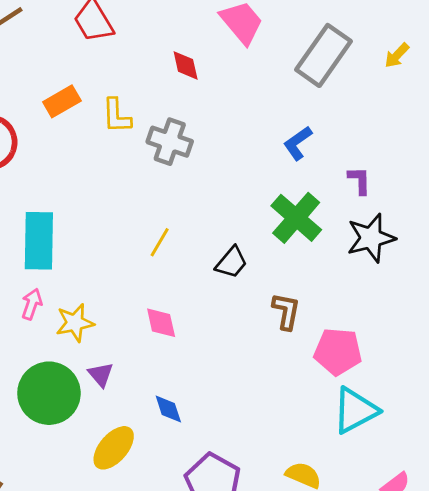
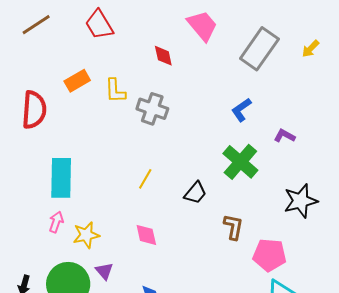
purple L-shape: (359, 180) -> (284, 136), turned -60
black star: (371, 238) -> (300, 201), moved

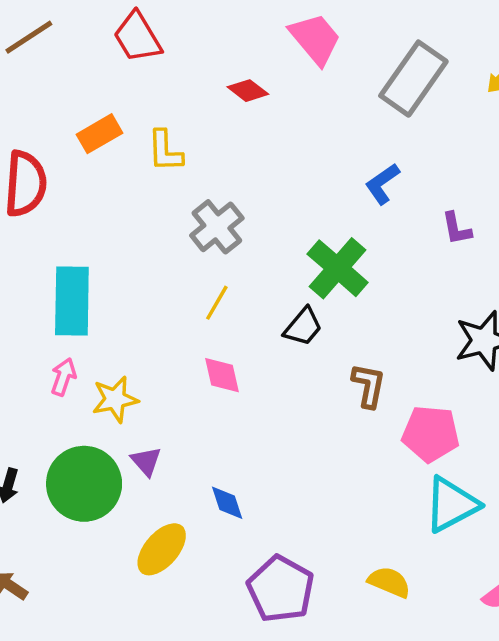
red diamond: (163, 56) -> (248, 91), turned -40
gray cross: (152, 109) -> (217, 227), moved, turned 32
purple L-shape: (284, 136) -> (457, 229), turned -130
green cross: (240, 162) -> (338, 268), moved
pink diamond: (146, 235) -> (222, 375), moved

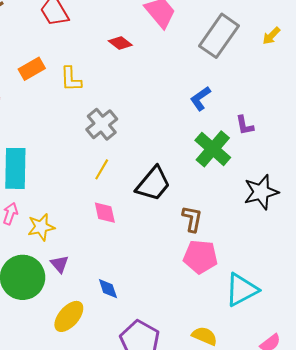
green cross: (338, 268) -> (213, 149), moved
black trapezoid: (303, 327) -> (153, 184), size x1.5
pink pentagon: (431, 434) -> (200, 257), moved

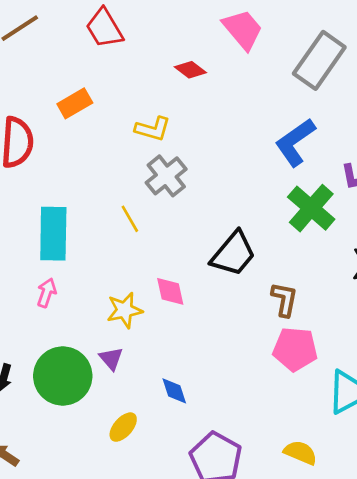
yellow L-shape: (71, 79) -> (153, 129), moved, turned -72
blue L-shape: (200, 99) -> (295, 142), size x1.5
yellow line: (102, 169) -> (130, 219), moved, turned -60
yellow star: (41, 227) -> (125, 310), moved
yellow ellipse: (69, 316) -> (123, 427), size x0.7

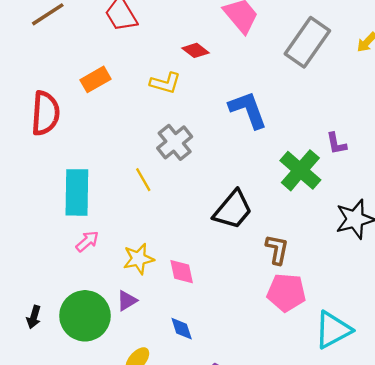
yellow L-shape: (153, 129) -> (165, 83), moved
blue L-shape: (295, 142) -> (248, 110), moved, turned 105
pink diamond: (170, 291) -> (182, 272), moved
pink arrow: (47, 293) -> (87, 241), moved, turned 30
purple triangle: (111, 359) -> (127, 301), turned 40

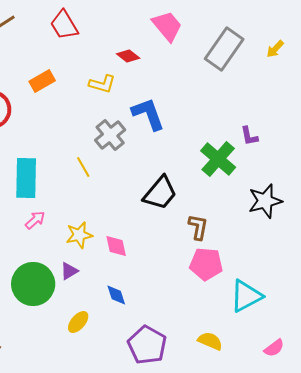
blue L-shape: (248, 110) -> (148, 114), moved

